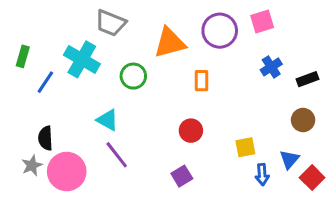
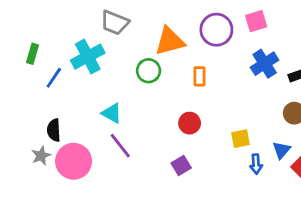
cyan cross: (82, 59) -> (88, 57), turned 32
blue cross: (271, 67) -> (265, 64), size x1.4
green circle: (133, 76) -> (149, 71), moved

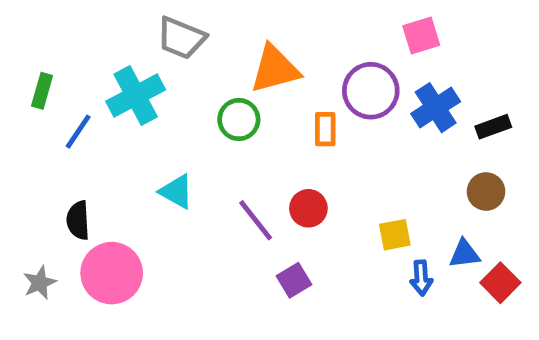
purple circle: (216, 30) -> (371, 91), moved
purple line: (120, 146) -> (256, 220), moved
blue triangle: (282, 150) -> (464, 254), turned 42
gray star: (41, 156) -> (40, 283), moved

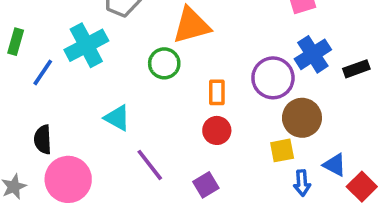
purple circle: (371, 91) -> (273, 78), moved
orange rectangle: (325, 129) -> (217, 92), moved
brown circle: (486, 192) -> (302, 118), moved, size x1.4
purple line: (256, 220) -> (150, 165), moved
blue triangle: (464, 254) -> (335, 165), turned 35

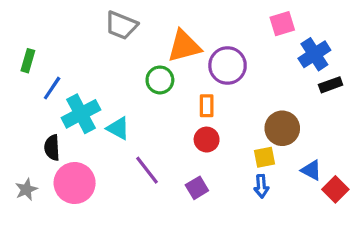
cyan cross: (86, 45) -> (81, 114), moved
blue cross: (313, 54) -> (314, 54), moved
purple circle: (273, 78) -> (228, 65), moved
blue arrow: (302, 183) -> (261, 186), moved

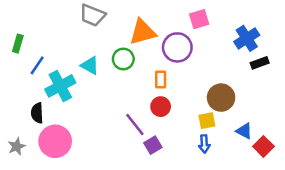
pink square: (282, 24) -> (199, 19), moved
cyan triangle: (118, 128) -> (90, 65), moved
purple line: (147, 170) -> (135, 125), moved

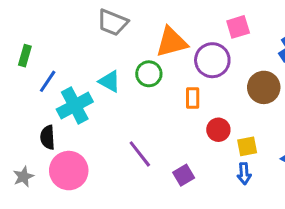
brown circle: (221, 98) -> (264, 87), moved
red circle: (161, 107) -> (218, 130), moved
purple line: (135, 125) -> (140, 154), moved

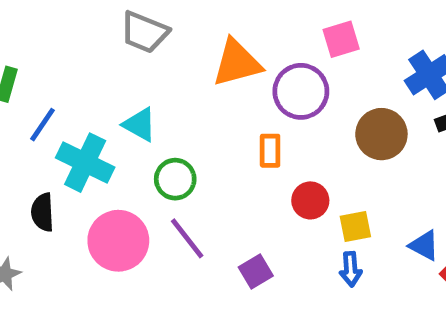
green circle: (149, 74) -> (175, 179), moved
cyan cross: (75, 106) -> (85, 163), turned -36
pink circle: (69, 171) -> (118, 241), moved

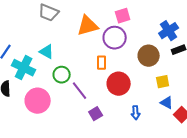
pink square: (341, 39) -> (123, 16), moved
red circle: (310, 200) -> (119, 84), size x1.5
yellow square: (355, 227) -> (163, 82), moved
purple line: (187, 238) -> (80, 91), moved

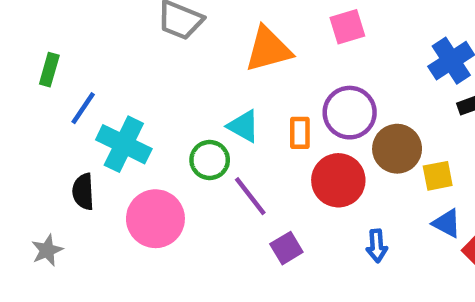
purple circle: (115, 38) -> (350, 113), moved
cyan triangle: (47, 52) -> (244, 126), moved
brown circle: (149, 56) -> (397, 149), moved

